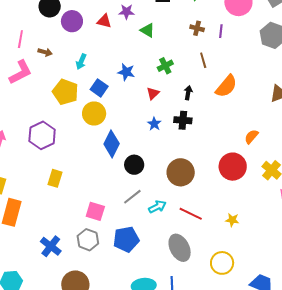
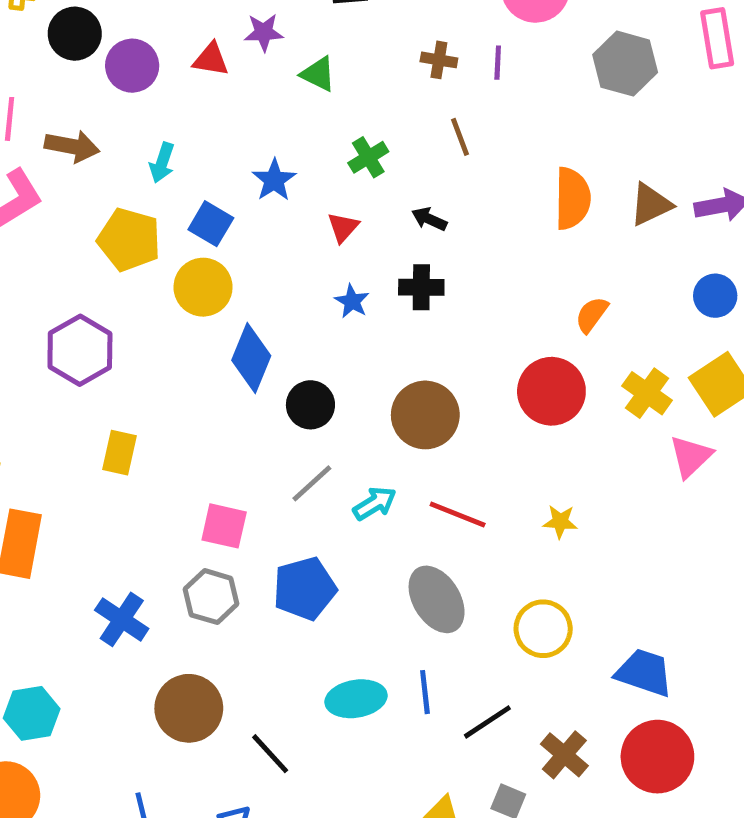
brown arrow: (45, 52) -> (72, 146), size x1.5
blue star: (126, 72) -> (274, 180), turned 30
orange semicircle: (226, 86) -> (572, 198), moved, turned -35
black arrow: (188, 93) -> (429, 219), turned -72

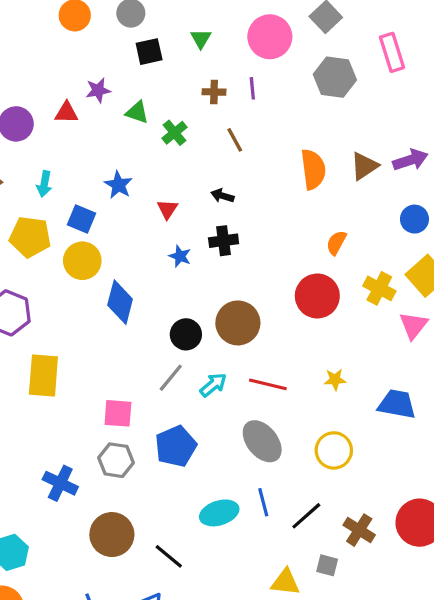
green cross: (368, 157) -> (175, 133), moved
black circle: (310, 405) -> (186, 334), moved
yellow rectangle: (119, 453) -> (43, 375), size x1.5
blue trapezoid: (644, 673) -> (397, 404), moved

